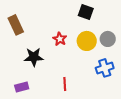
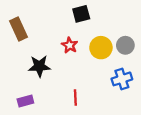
black square: (86, 12) -> (81, 14), moved, turned -35

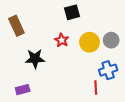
red line: (75, 98) -> (96, 88), moved

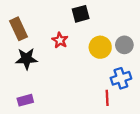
red star: (62, 40) -> (60, 40), moved
black star: (35, 59) -> (26, 59), moved

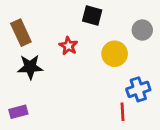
black square: (81, 14) -> (92, 16), turned 30
gray circle: (124, 45) -> (142, 30), moved
purple rectangle: (25, 100) -> (18, 112), moved

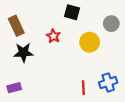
blue cross: (138, 89) -> (108, 83), moved
red line: (122, 112) -> (83, 88), moved

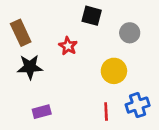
gray circle: (111, 24) -> (130, 33), moved
yellow circle: (90, 42) -> (114, 71), moved
purple rectangle: (14, 88) -> (42, 112), moved

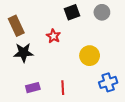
black square: (92, 16) -> (72, 12), turned -35
gray circle: (130, 33) -> (102, 12), moved
red line: (106, 112) -> (63, 88), moved

